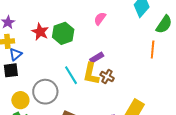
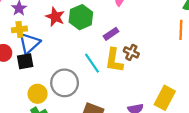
blue triangle: (16, 54) -> (29, 43), size x1.5
purple rectangle: (97, 58) -> (111, 34), moved
brown cross: (107, 76) -> (131, 52), moved

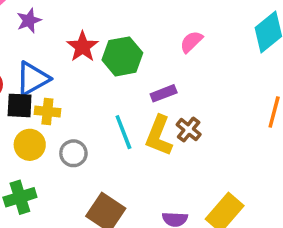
yellow cross: (19, 29) -> (47, 112), moved
gray circle: (65, 83) -> (73, 153), size x0.6
yellow circle: (38, 94) -> (30, 145), moved

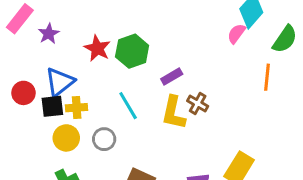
pink semicircle: (191, 42) -> (236, 34), moved
cyan line: (123, 132) -> (128, 106), moved

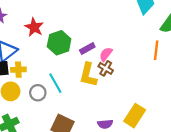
pink semicircle: (236, 34) -> (106, 54), moved
green hexagon: (132, 51) -> (59, 43), moved
cyan line: (128, 106) -> (55, 83), moved

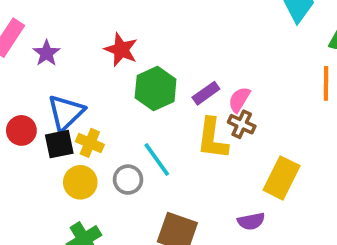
red star: (34, 27) -> (121, 50), moved
yellow cross: (18, 70) -> (90, 143), turned 32
yellow rectangle: (135, 116) -> (282, 178), moved

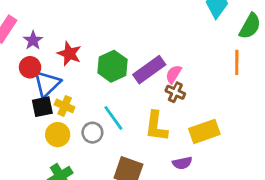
red star: (121, 50) -> (69, 54), moved
purple rectangle: (206, 93) -> (149, 70), size x1.6
red circle: (21, 130) -> (30, 67), moved
yellow L-shape: (212, 139) -> (156, 126), moved
yellow rectangle: (282, 178) -> (204, 131), turned 44

